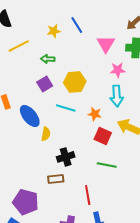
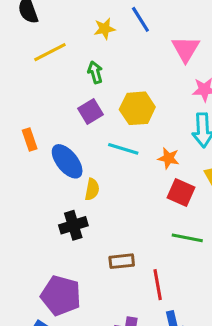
green arrow: (48, 59) -> (95, 72), turned 72
black cross: (66, 157) -> (73, 225), moved
brown rectangle: (56, 179) -> (122, 261), moved

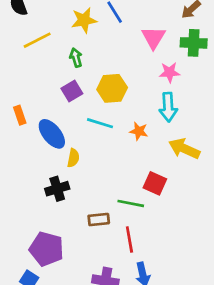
yellow star: (105, 29) -> (84, 20), size x1.4
red square: (181, 193) -> (155, 183), moved
green line: (187, 238) -> (131, 203), moved

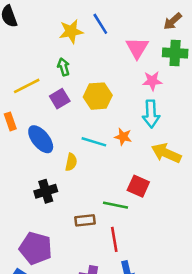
yellow line: (37, 40) -> (27, 86), moved
cyan line: (100, 123) -> (94, 142), moved
yellow semicircle: (73, 158) -> (71, 162), moved

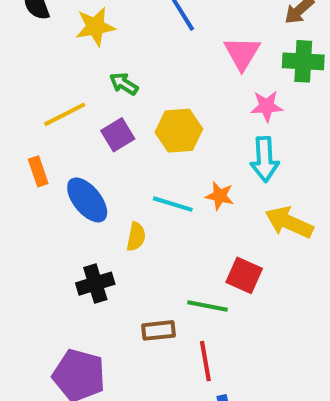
yellow star: (71, 31) -> (95, 27), moved
green arrow: (64, 67) -> (124, 84), turned -42

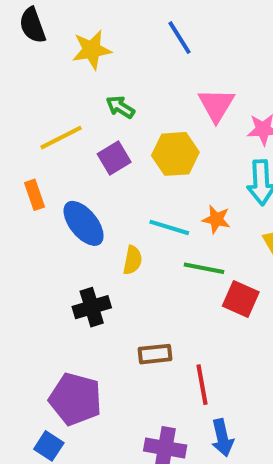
pink triangle: (242, 53) -> (216, 105), moved
green line: (207, 306) -> (204, 268), moved

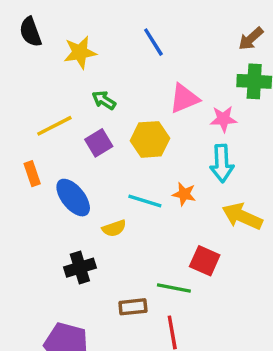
pink triangle: (216, 105) -> (184, 98), turned 36
yellow semicircle: (133, 260) -> (114, 228), turned 60
green line: (204, 268) -> (174, 288), moved

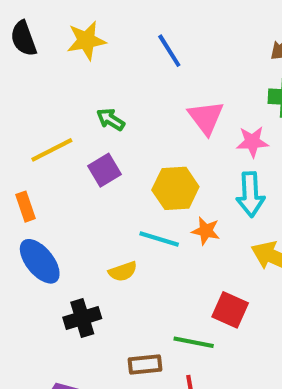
yellow star: (80, 52) -> (86, 41), moved
pink triangle: (184, 98) -> (206, 117), turned -44
yellow hexagon: (150, 139) -> (175, 188), moved
blue ellipse: (73, 198) -> (40, 261), moved

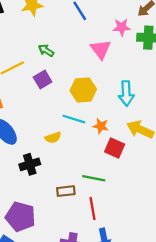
pink star: (252, 142) -> (122, 27), moved
orange star: (206, 231) -> (101, 126), moved
red square: (230, 310) -> (115, 148), moved

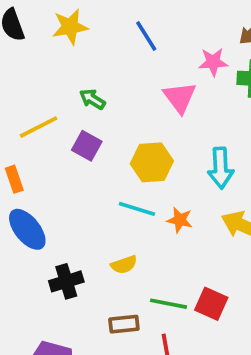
purple square: (43, 80) -> (87, 146), turned -30
yellow semicircle: (53, 138) -> (124, 265), moved
red square: (115, 148) -> (211, 304), moved

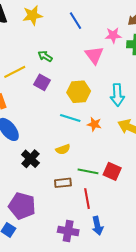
black cross: (66, 281) -> (30, 159), turned -30

